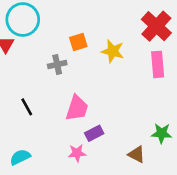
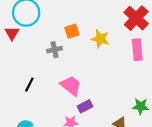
black line: (27, 107) -> (29, 85), turned 56
pink trapezoid: (77, 108) -> (71, 86), turned -70

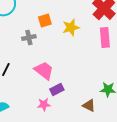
yellow star: (100, 39) -> (71, 28), turned -30

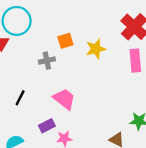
purple rectangle: (57, 90) -> (47, 126), moved

